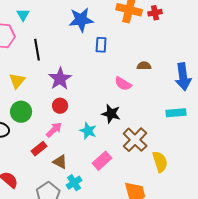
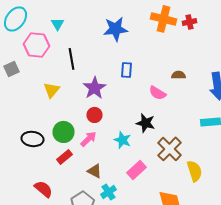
blue rectangle: (101, 45) -> (126, 70), moved
green circle: (21, 112) -> (64, 132), moved
red rectangle: (39, 149) -> (64, 157), moved

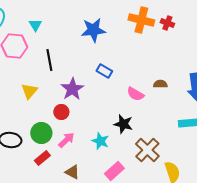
red cross: (190, 22) -> (167, 23), turned 32
blue rectangle: (126, 70) -> (104, 71), turned -63
brown semicircle: (178, 75) -> (160, 84), moved
red circle: (94, 115) -> (61, 112), moved

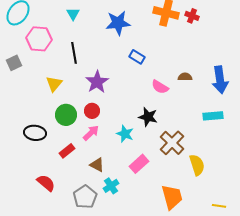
cyan triangle: (35, 25) -> (73, 14), moved
blue rectangle: (104, 71) -> (137, 57), moved
red circle: (61, 112) -> (92, 111), moved
green circle: (41, 133) -> (66, 115), moved

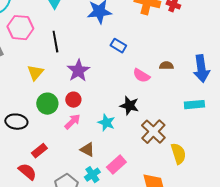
red rectangle: (67, 151) -> (39, 151), moved
pink rectangle: (139, 164) -> (116, 165), moved
brown triangle: (97, 165) -> (87, 150), moved

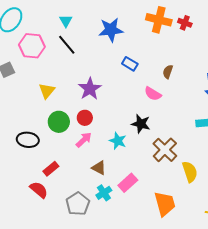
black line: (55, 42) -> (67, 45), moved, turned -30
brown semicircle: (166, 66) -> (168, 72), moved, turned -72

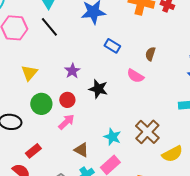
purple star: (90, 89) -> (72, 71), size x0.7
black star: (141, 124) -> (98, 89), moved
cyan star: (118, 141) -> (112, 137), moved
yellow semicircle: (190, 172) -> (172, 154), turned 80

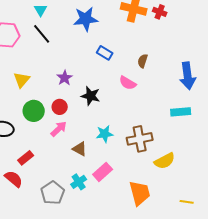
brown cross: (147, 132) -> (140, 139), turned 35
cyan star: (112, 137) -> (105, 134), moved, turned -30
brown triangle: (81, 150) -> (80, 149), moved

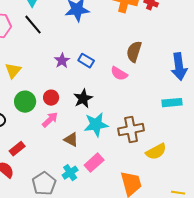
blue rectangle: (105, 53) -> (86, 61), moved
brown semicircle: (143, 61) -> (134, 52), size x1.5
purple star: (65, 78) -> (62, 61), moved
black star: (91, 96) -> (83, 99), moved, turned 30
cyan star: (105, 134) -> (96, 125), size x1.4

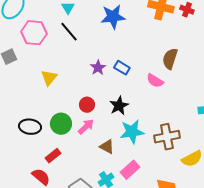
green circle: (25, 102) -> (61, 124), moved

